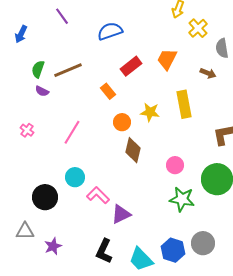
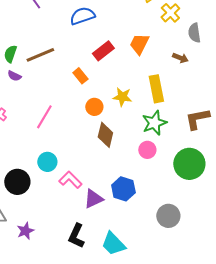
green star: (182, 199) -> (154, 123), moved, turned -30
gray circle: (203, 243) -> (168, 216), moved
blue hexagon: (173, 250) -> (123, 189), moved

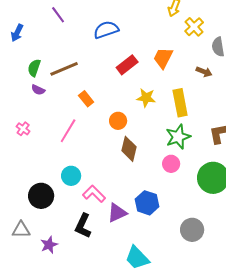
orange rectangle: (80, 76) -> (86, 99), moved
yellow star: (122, 97) -> (146, 98), moved
black L-shape: (76, 236) -> (83, 226), moved

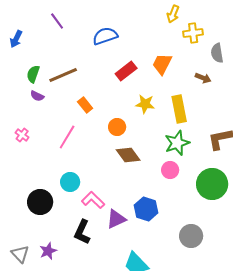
yellow cross: (194, 27) -> (193, 33), turned 36
brown diamond: (129, 149) -> (128, 155), turned -50
gray triangle: (21, 230) -> (20, 254), moved, turned 48

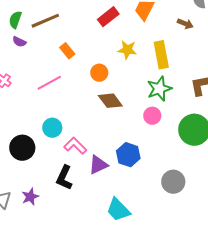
pink line: (67, 137) -> (49, 83), turned 30

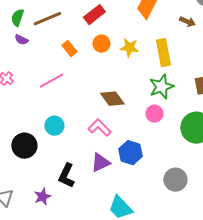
red rectangle: (108, 17) -> (94, 15), moved
orange circle: (99, 73) -> (101, 44), moved
pink L-shape: (75, 146) -> (99, 128), moved
purple star: (30, 197) -> (42, 197), moved

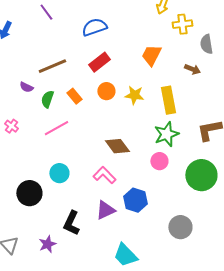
green semicircle: (17, 18) -> (47, 99), moved

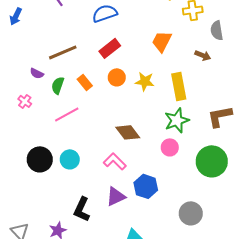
pink cross: (11, 126) -> (25, 101), moved
black circle: (29, 193) -> (40, 159), moved

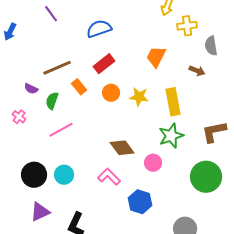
orange rectangle: (85, 82) -> (79, 87), moved
pink circle: (170, 147) -> (153, 163), moved
purple triangle: (116, 196) -> (40, 212), moved

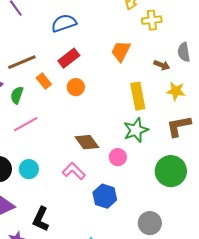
gray semicircle: (211, 46) -> (184, 52), moved
yellow star: (139, 97) -> (176, 91), moved

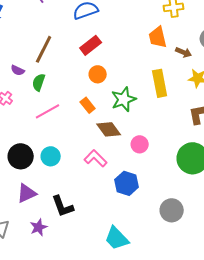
orange trapezoid: (121, 51) -> (158, 37), moved, turned -40
brown line: (22, 62) -> (44, 49), turned -40
orange rectangle: (44, 81) -> (88, 105), moved
green star: (136, 130) -> (124, 99), moved
black L-shape: (41, 219) -> (63, 206), turned -45

